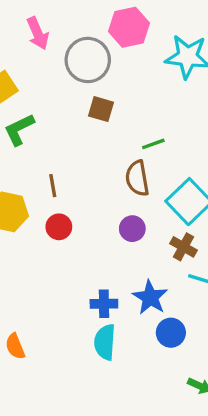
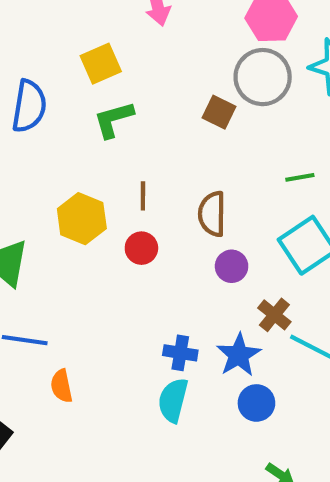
gray circle: (88, 60) -> (263, 77), moved
green line: (153, 144) -> (300, 177), moved
brown semicircle: (137, 178) -> (212, 214), moved
brown cross: (183, 247) -> (274, 315), moved

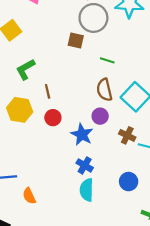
green L-shape: (114, 119) -> (25, 69), moved
green line: (300, 177) -> (107, 60), moved, turned 40
brown semicircle: (212, 214) -> (104, 90), moved
blue cross: (180, 353) -> (85, 165), turned 35
blue star: (239, 355) -> (82, 135), moved

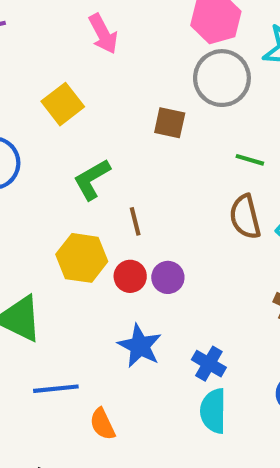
brown square: (76, 41) -> (170, 123), moved
purple circle: (100, 116) -> (168, 277), moved
red circle: (53, 118) -> (130, 276), moved
blue star: (82, 135) -> (140, 346), moved

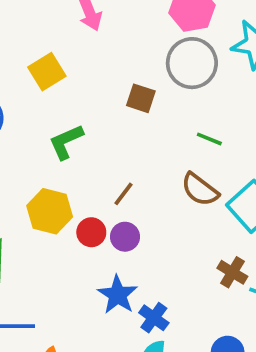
brown semicircle: (245, 217) -> (200, 190), turned -45
brown line: (135, 221) -> (124, 194), moved, turned 45
blue star: (140, 346) -> (118, 295), moved

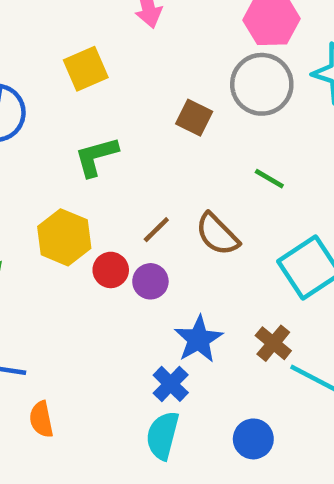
brown semicircle: (200, 190) -> (217, 234), moved
blue star: (118, 295) -> (199, 339), moved

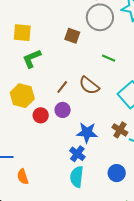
yellow square: (86, 69) -> (22, 33), moved, turned 36
red circle: (111, 270) -> (41, 115), moved
blue star: (199, 339) -> (87, 133), turned -30

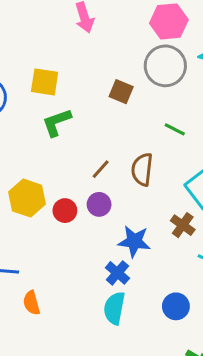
brown semicircle: (89, 85) -> (142, 169), turned 55
yellow hexagon: (22, 96) -> (27, 198), moved
brown cross: (120, 130) -> (183, 225), moved

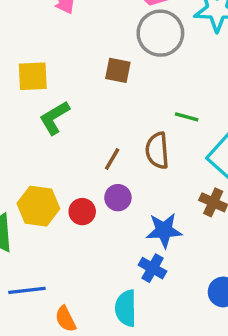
green line: (175, 129) -> (187, 117), moved
cyan semicircle: (114, 308) -> (126, 308), moved

